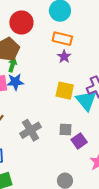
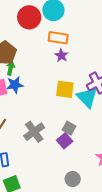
red circle: (21, 23) -> (29, 17), moved
gray square: (66, 130) -> (69, 128), turned 32
purple square: (79, 141) -> (65, 141), moved

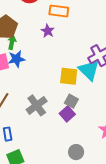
purple star: (61, 55) -> (48, 31), moved
yellow square: (65, 89) -> (69, 76), moved

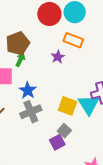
blue star: (16, 59) -> (28, 90), moved, turned 30
gray cross: (37, 105) -> (31, 112), moved

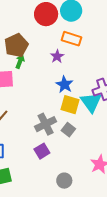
blue star: (28, 90) -> (64, 85), moved
gray cross: (31, 112) -> (46, 124), moved
purple square: (57, 142) -> (42, 151), moved

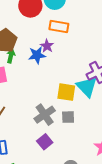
blue star: (64, 85) -> (37, 55), moved, turned -30
gray square: (68, 130) -> (68, 117), turned -32

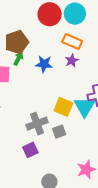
purple star: (47, 46) -> (72, 61), moved
gray square: (68, 117) -> (59, 132), turned -32

